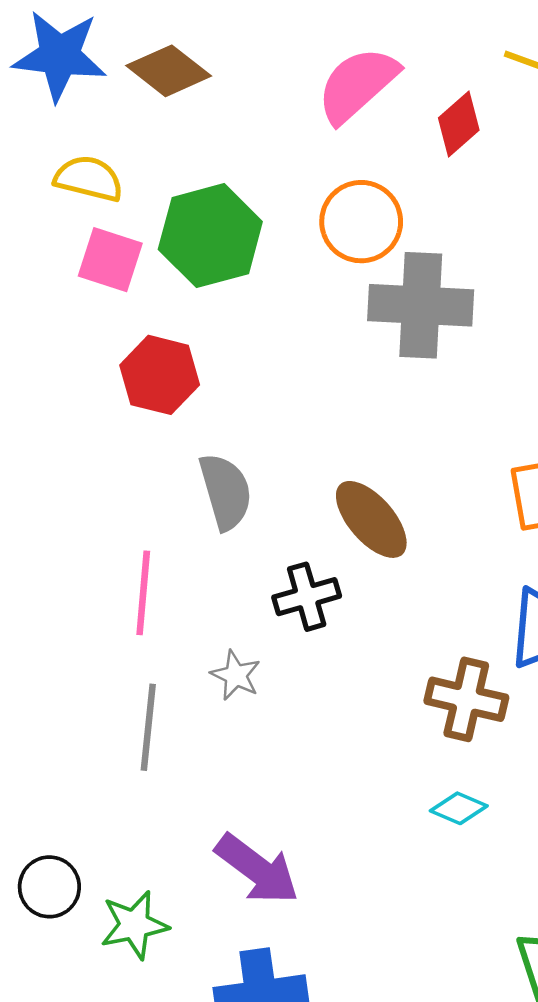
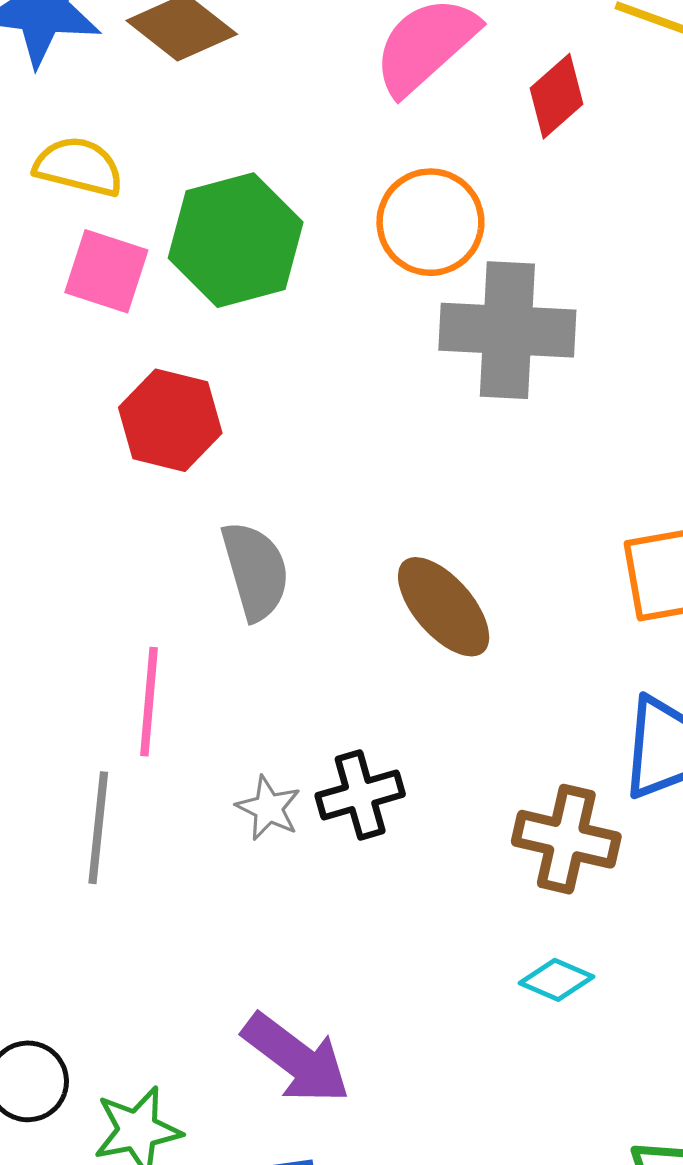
black cross: (307, 597) -> (360, 795), moved
gray line: (148, 727) -> (98, 828), moved

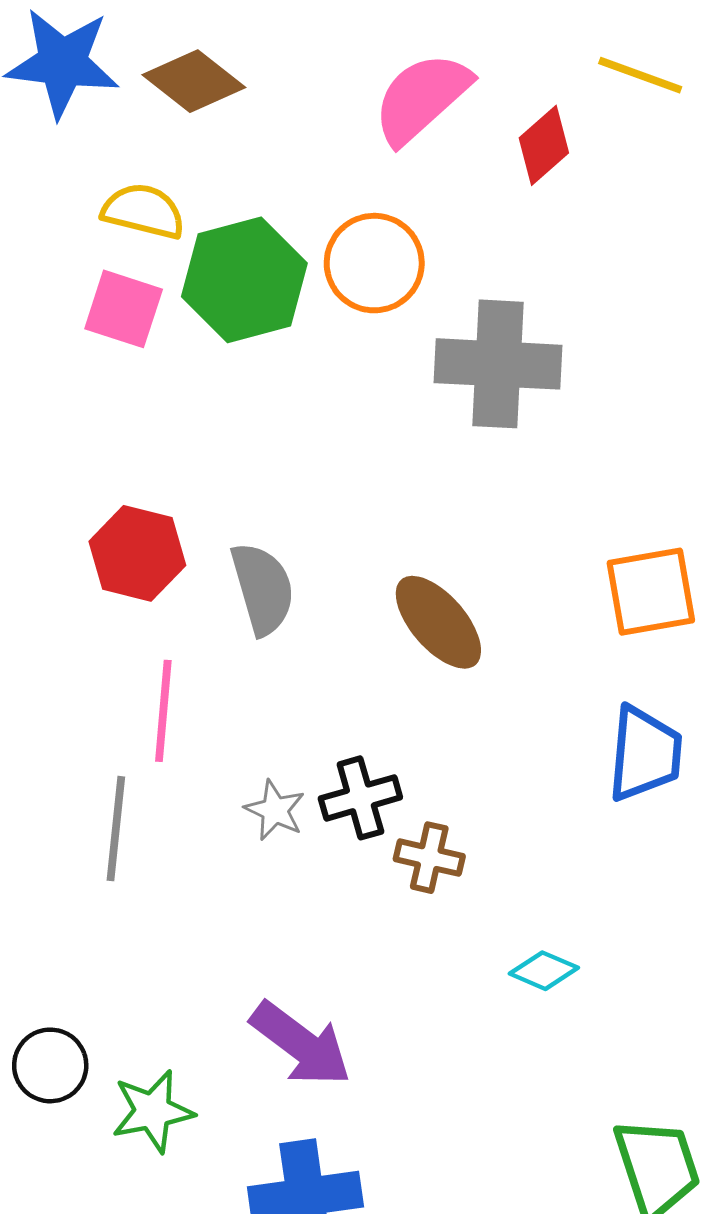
yellow semicircle: (79, 167) -> (143, 211), moved
orange circle: (430, 222) -> (374, 263), moved
red hexagon: (170, 420) -> (137, 553), moved
brown cross: (566, 839) -> (429, 858), moved, size x0.7

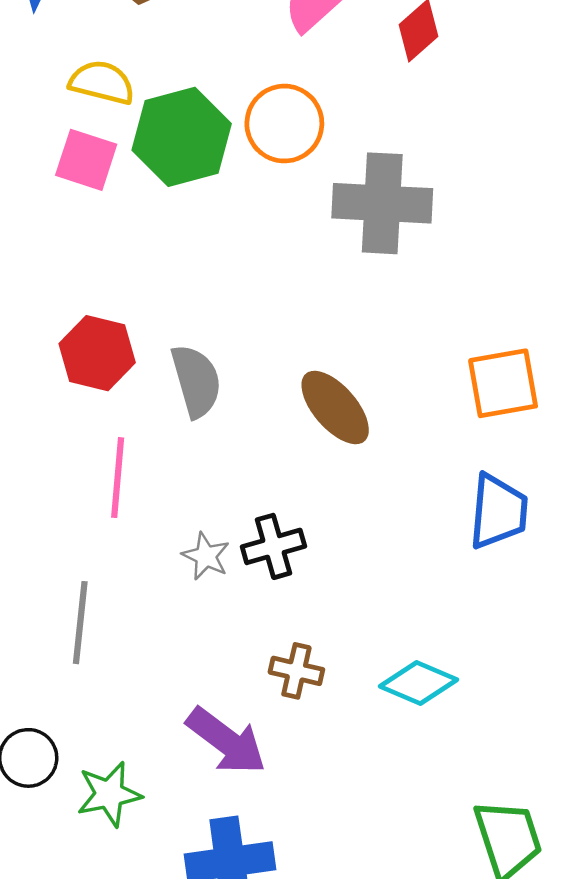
gray line: (116, 829) -> (80, 623), moved
brown cross: (429, 858) -> (296, 671), moved
cyan diamond: (544, 971) -> (418, 683), size x1.4

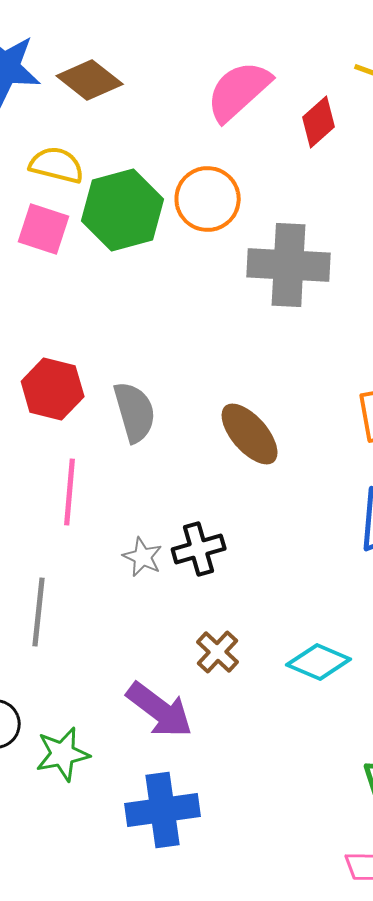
brown cross: (296, 671) -> (218, 652), turned 30

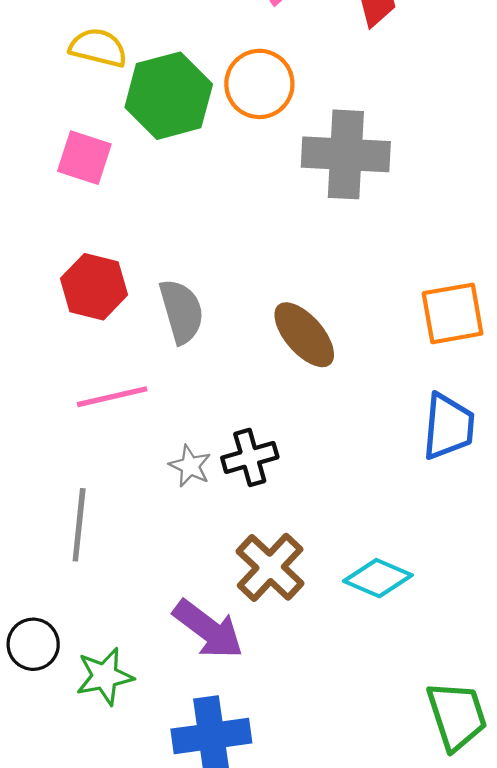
pink square: (44, 229) -> (84, 158), moved
pink line: (70, 492) -> (112, 397), turned 72
brown cross: (218, 652) -> (270, 567), size x1.5

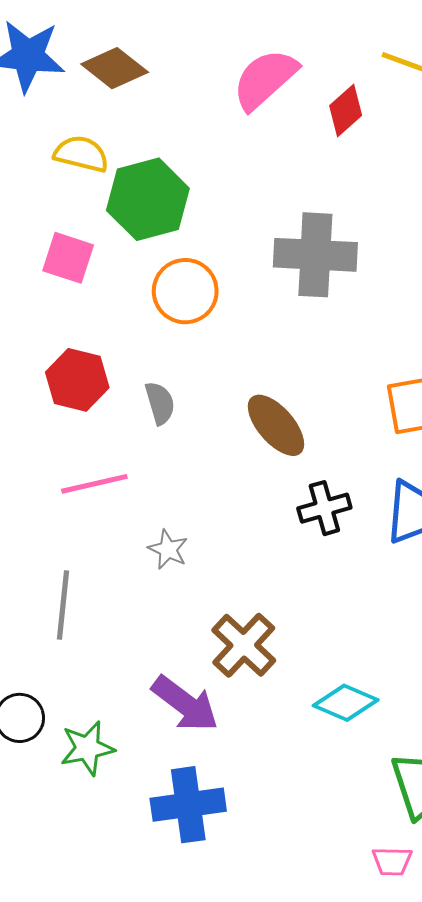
orange circle: (259, 84) -> (185, 291), moved
gray semicircle: (182, 311) -> (160, 403), size x0.7
black cross: (250, 457) -> (324, 508), moved
cyan diamond: (378, 578) -> (346, 703), moved

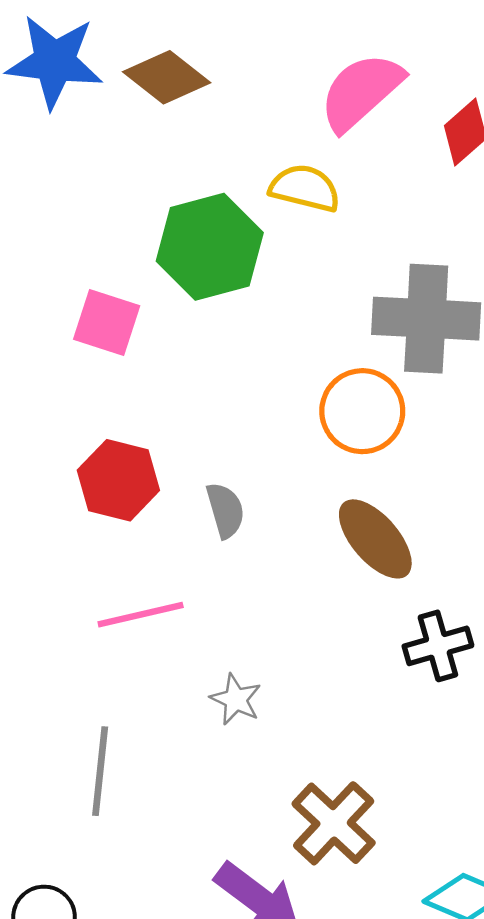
yellow semicircle: (81, 154) -> (305, 188), moved
orange circle: (185, 291) -> (362, 411), moved

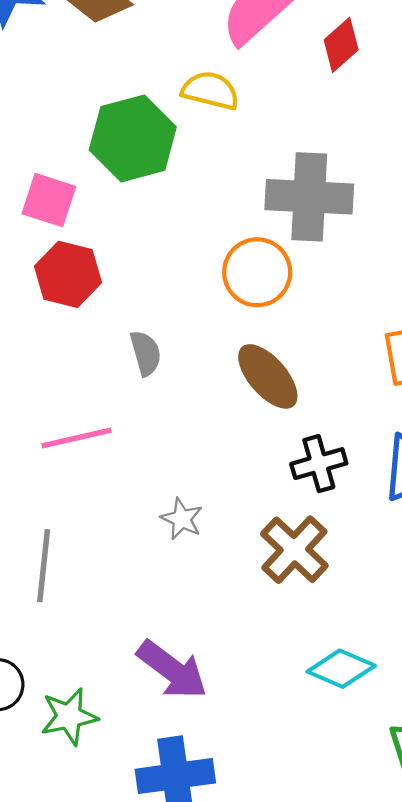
red hexagon: (118, 480) -> (68, 274), moved
gray star: (236, 699) -> (182, 519), moved
brown cross: (334, 823) -> (294, 550), moved

